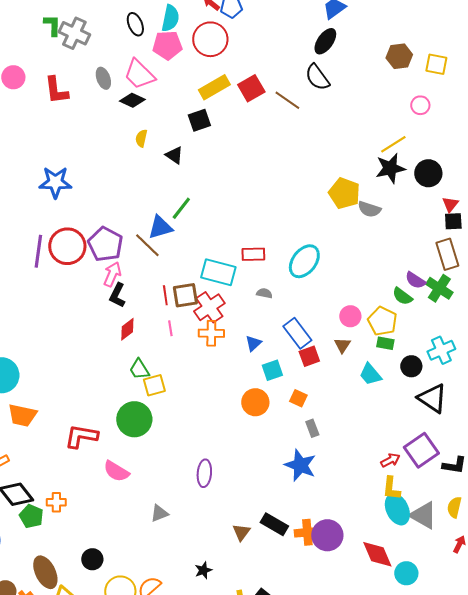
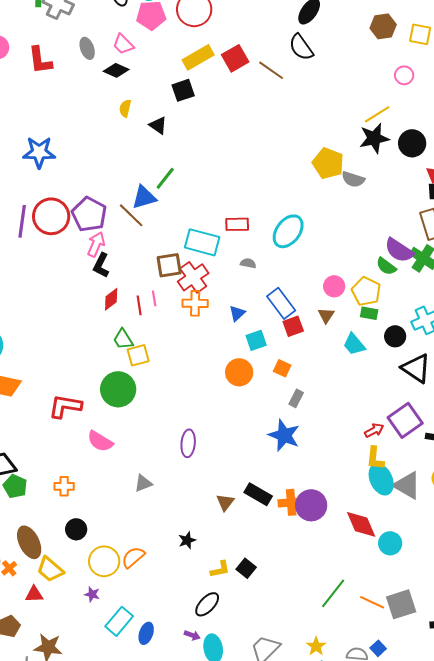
pink trapezoid: (139, 74) -> (123, 44), size x0.7
purple semicircle: (415, 280) -> (399, 250), size x1.4
red line: (165, 295) -> (139, 305), moved
gray rectangle: (312, 428) -> (296, 398), turned 48
orange cross: (56, 502) -> (64, 486), moved

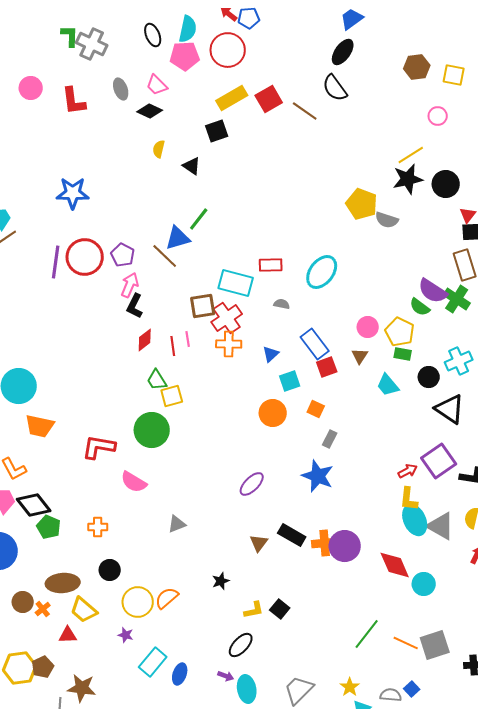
purple pentagon: (89, 214) -> (123, 255), size x0.7
purple ellipse: (188, 443) -> (252, 484), moved, turned 40
brown ellipse: (29, 542) -> (63, 583), turned -68

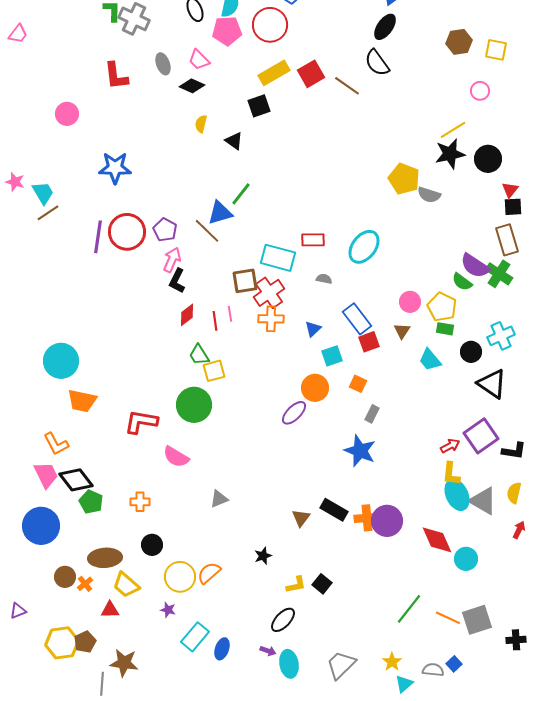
pink circle: (31, 88) -> (67, 114), moved
purple ellipse: (252, 484) -> (294, 413), moved

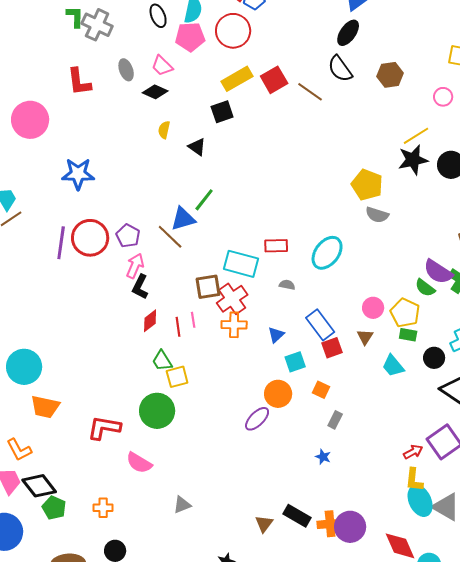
brown hexagon: (459, 42) -> (390, 75), moved
pink circle: (67, 114) -> (30, 120), size x1.6
gray semicircle: (429, 195) -> (377, 215), moved
blue star: (360, 451) -> (323, 457), size x0.5

